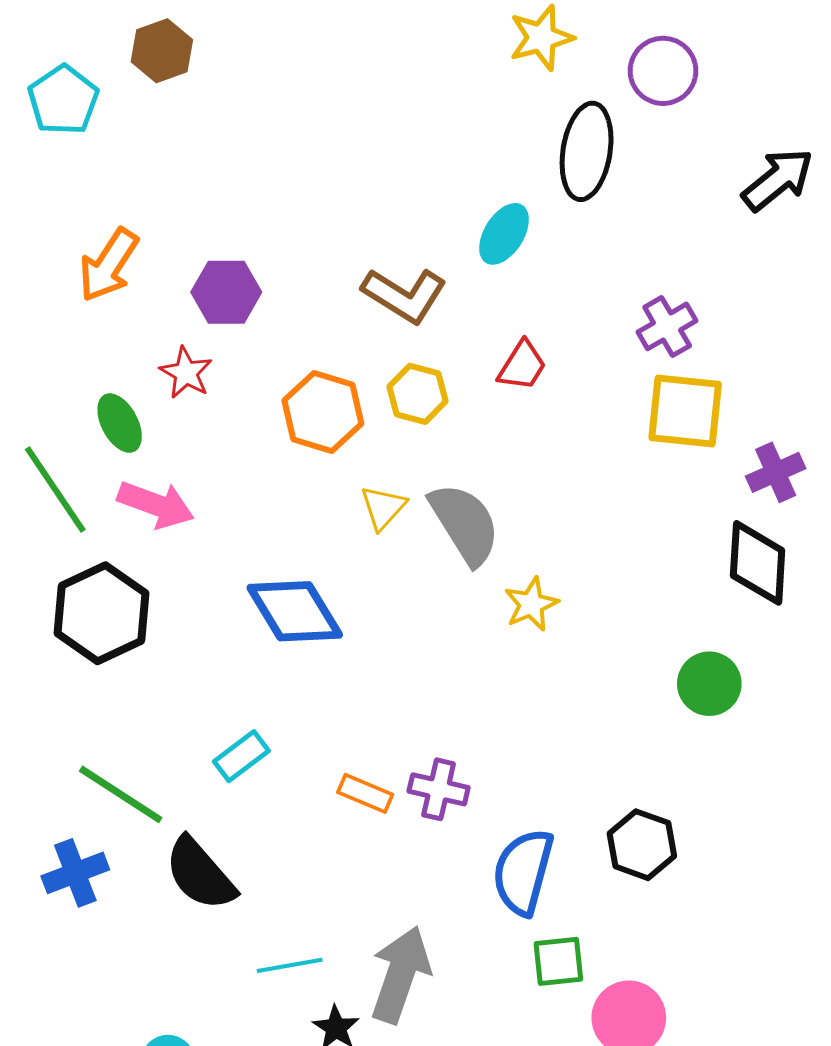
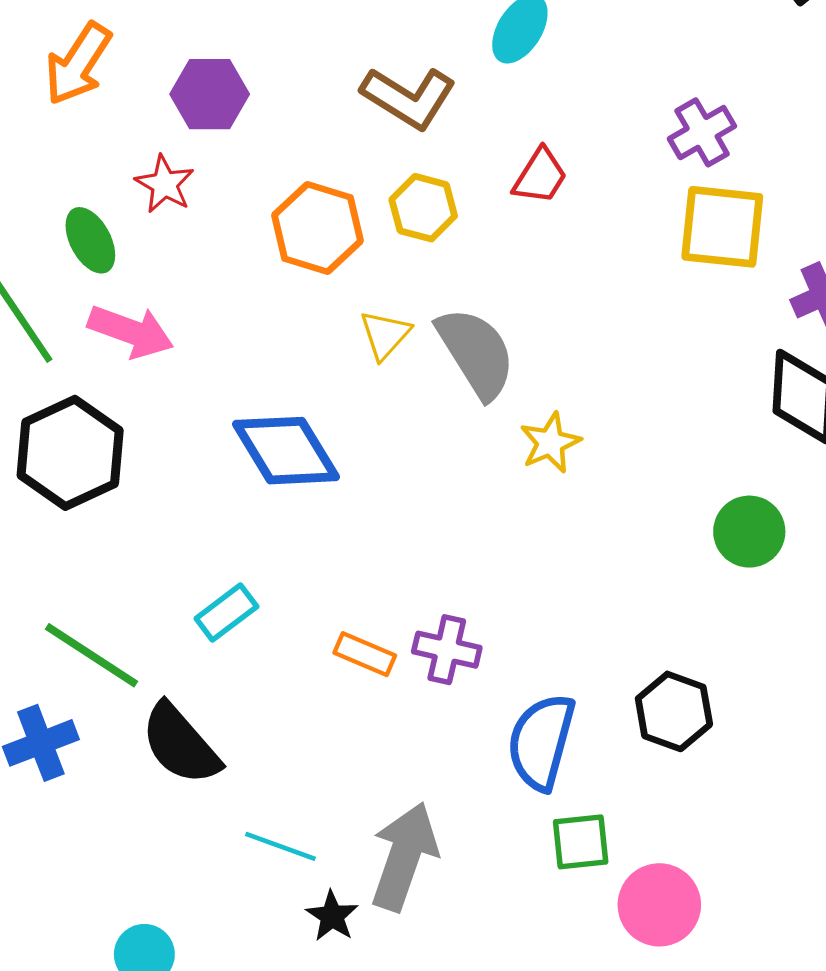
cyan line: (290, 965) -> (280, 846), turned 30

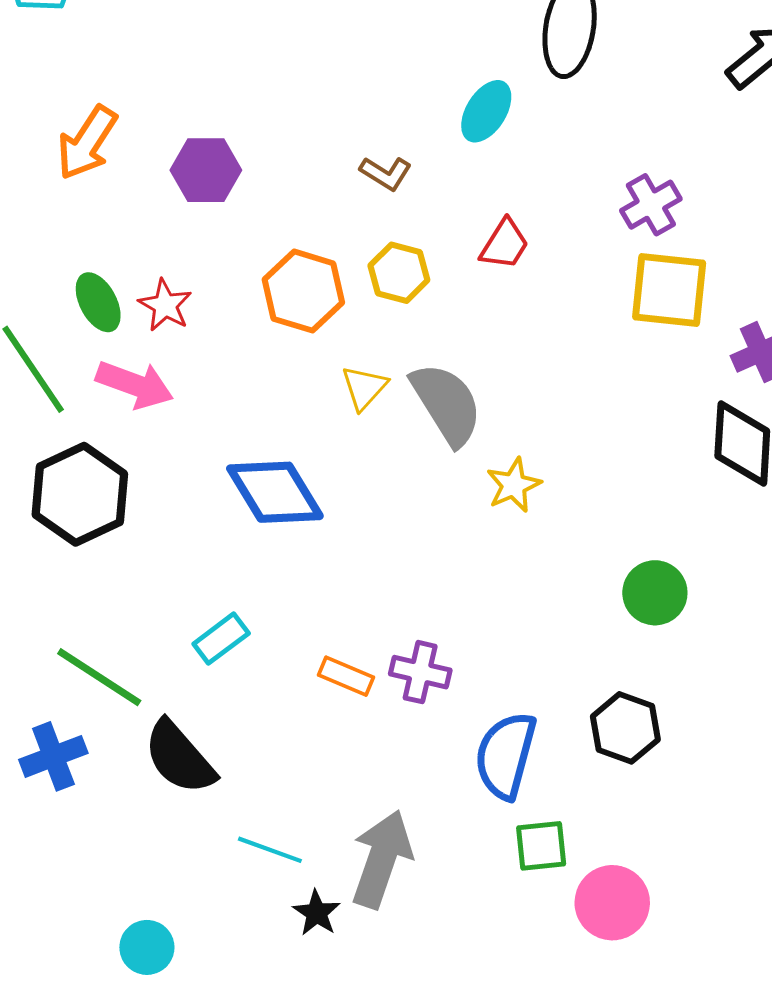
brown L-shape: (409, 98) -> (386, 173), size x0.6
red star: (165, 184) -> (165, 305), moved
green circle: (749, 532) -> (655, 593), moved

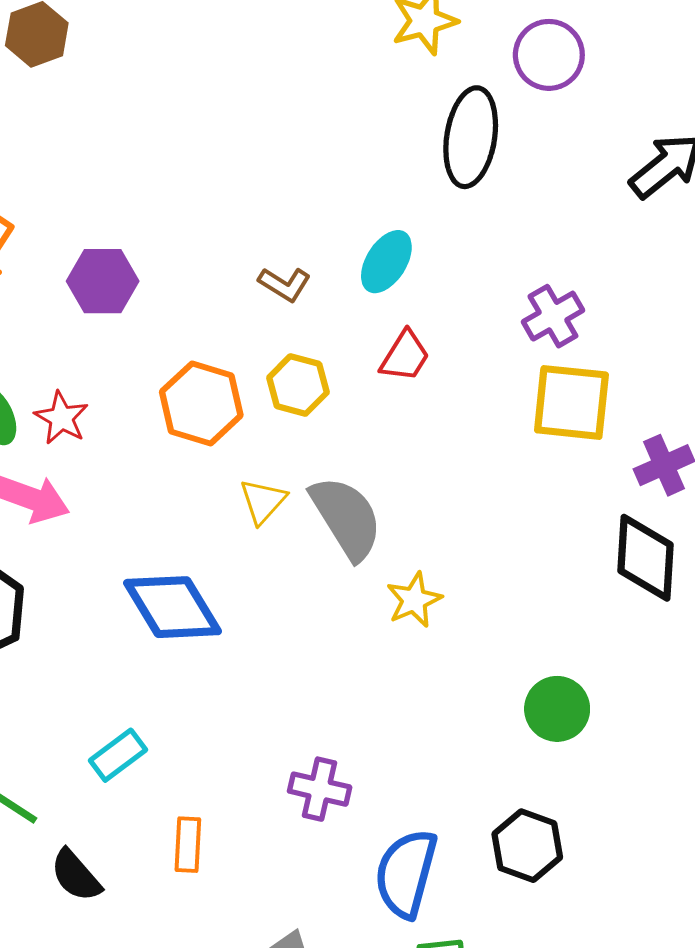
cyan ellipse: (486, 111) -> (386, 262), moved
orange rectangle: (346, 676) -> (188, 845), moved, turned 70
black semicircle: (179, 757) -> (76, 875), size x0.7

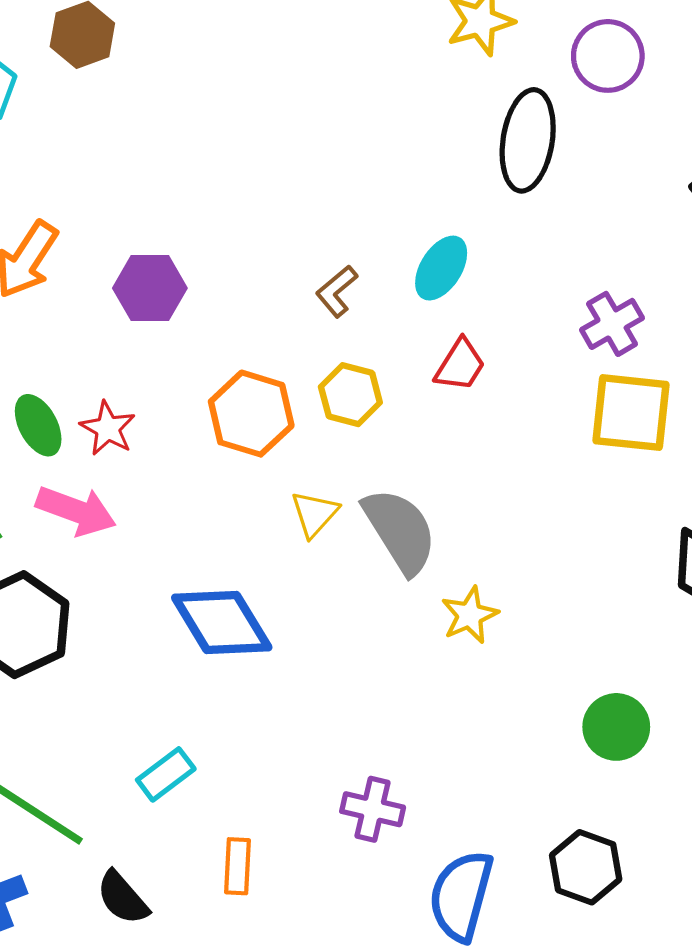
brown L-shape: (285, 284) -> (337, 291), turned 108

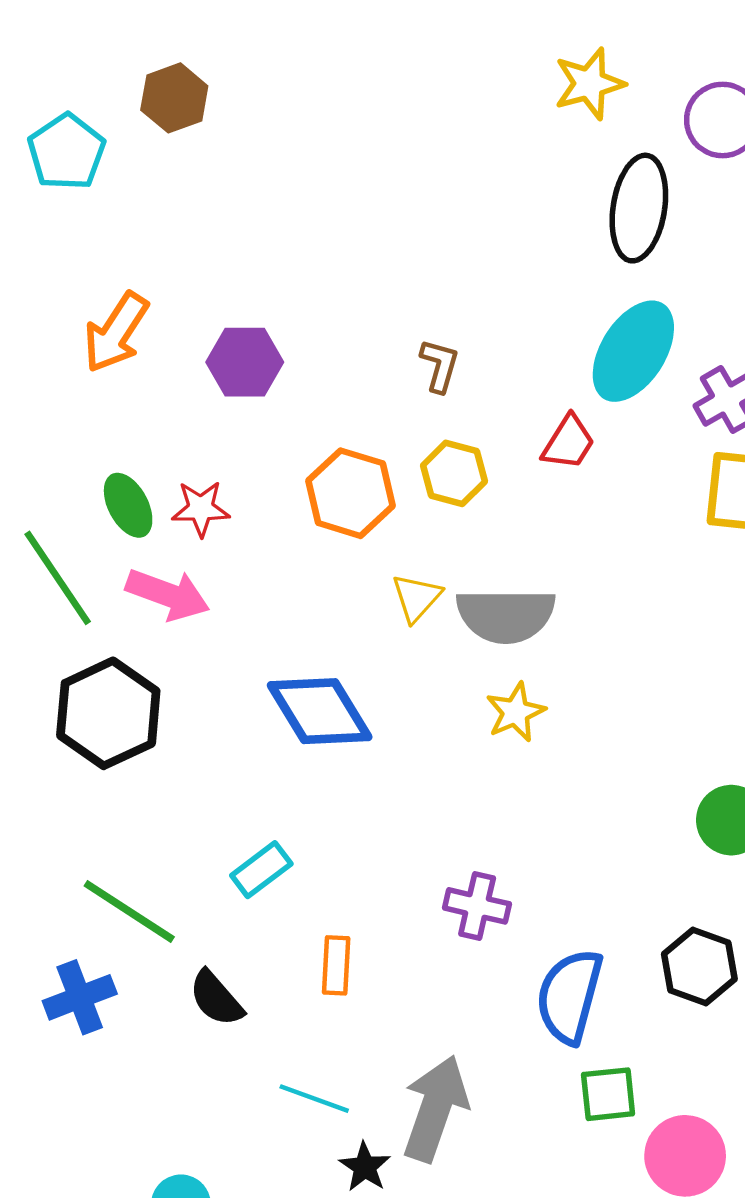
cyan ellipse: (441, 268) -> (633, 351), moved, size x1.5
brown L-shape: (337, 291) -> (440, 365), turned 146
red star: (108, 428) -> (201, 509), turned -30
gray semicircle: (400, 531) -> (506, 615), turned 122
yellow star: (470, 615) -> (516, 712), moved

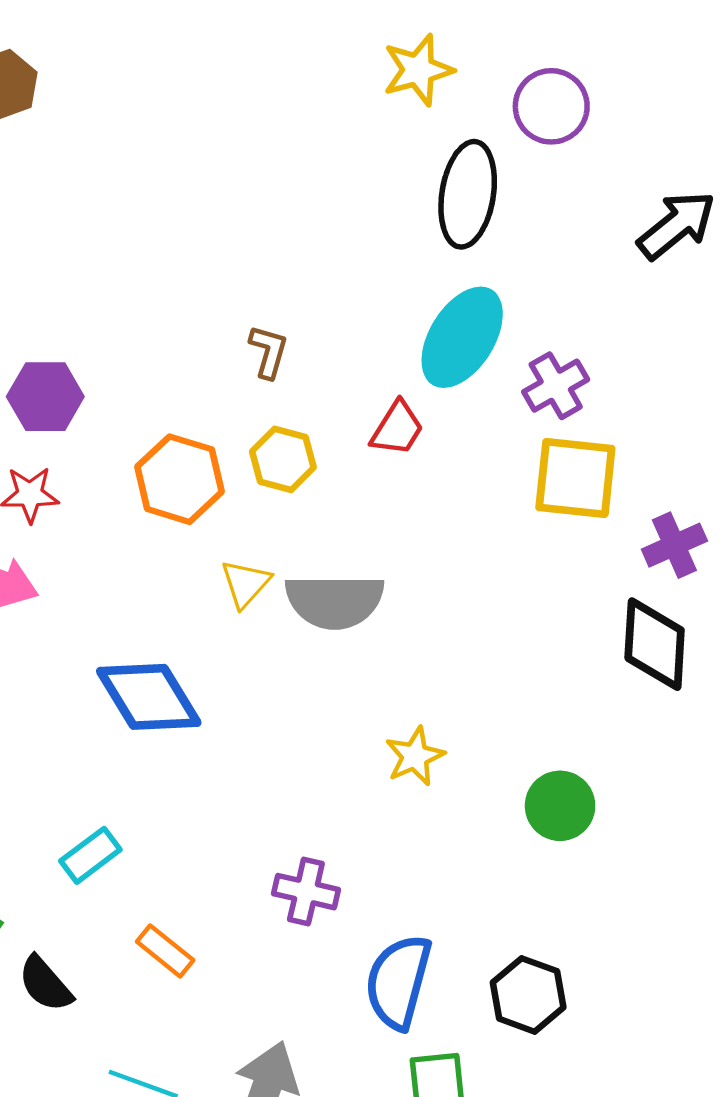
purple hexagon: (245, 362) -> (45, 397), moved
yellow star: (516, 712) -> (415, 756), moved
orange rectangle: (336, 965) -> (165, 951), turned -54
black hexagon: (699, 967) -> (528, 995), moved

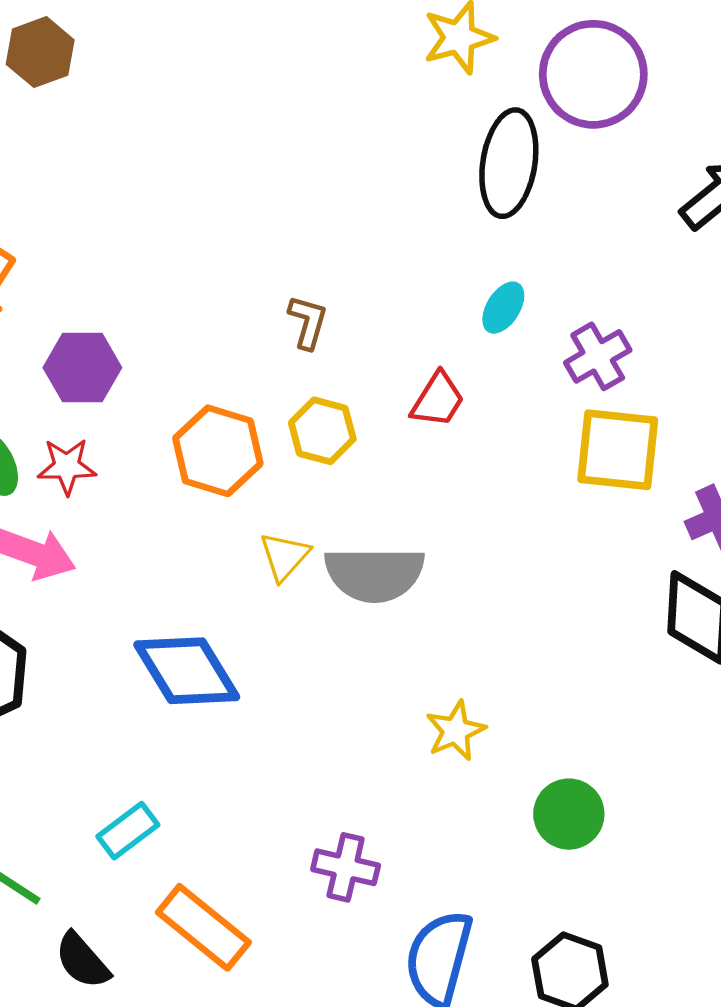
purple circle: (551, 106) -> (593, 74), size x1.4
cyan ellipse: (462, 337) -> (503, 308), size x0.5
green circle: (560, 806) -> (569, 814), moved
orange rectangle: (165, 951) -> (203, 927), size x1.6

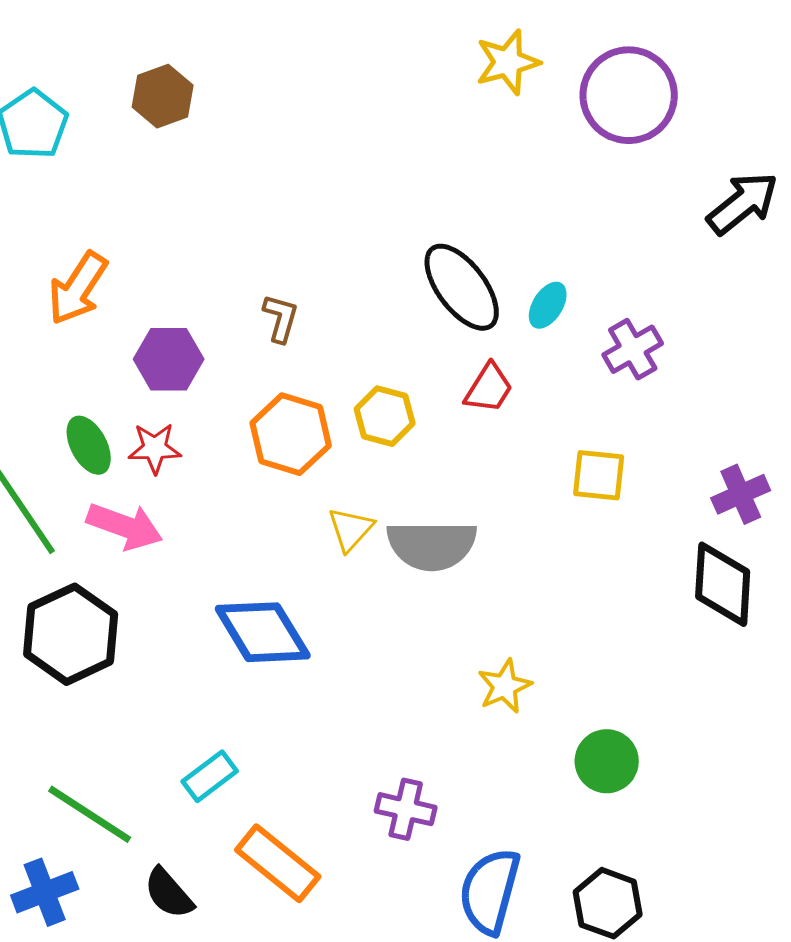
brown hexagon: (40, 52) -> (163, 96), moved
black ellipse: (509, 163) -> (462, 287), moved, turned -46
brown L-shape: (308, 322) -> (281, 318), moved
yellow square: (618, 450) -> (599, 475), moved, size x0.7

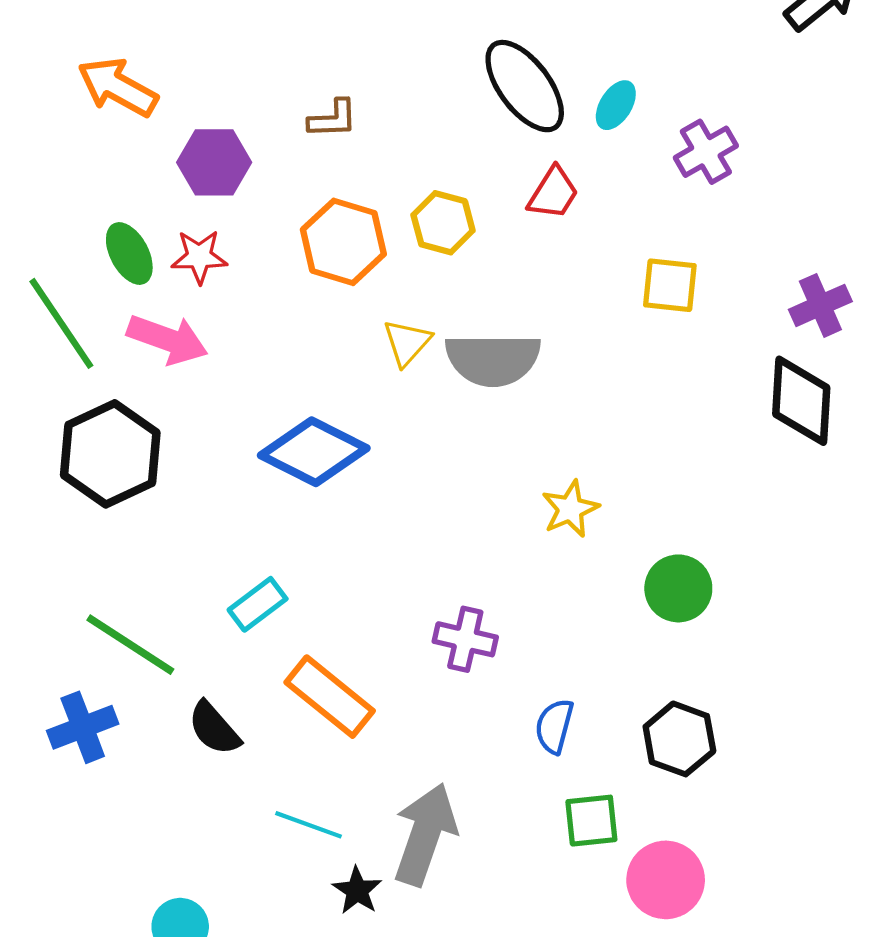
orange arrow: (78, 288) -> (118, 87), turned 86
brown L-shape: (281, 318) -> (333, 119), turned 72
blue diamond: (263, 632) -> (314, 452), turned -32
blue semicircle: (490, 891) -> (554, 726), size x0.6

